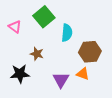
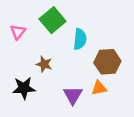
pink triangle: (15, 27) -> (18, 32), turned 32
orange triangle: (83, 74) -> (99, 88), turned -32

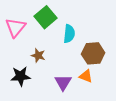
pink triangle: (18, 32) -> (15, 27), size x1.5
orange triangle: (99, 88) -> (86, 76), turned 32

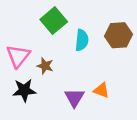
pink triangle: (15, 27) -> (18, 56), moved
brown hexagon: (93, 53) -> (119, 35), moved

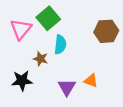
cyan semicircle: (82, 40) -> (60, 44), moved
pink triangle: (18, 56) -> (21, 29), moved

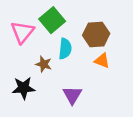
brown hexagon: (106, 31) -> (96, 34), moved
orange triangle: (91, 81) -> (102, 61), moved

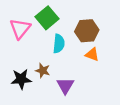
brown star: (44, 64) -> (43, 71), moved

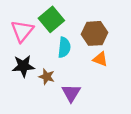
black star: (21, 79) -> (23, 66), moved

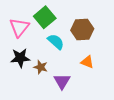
cyan semicircle: (64, 47) -> (56, 42), turned -54
orange triangle: (100, 59) -> (87, 62), moved

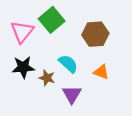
cyan semicircle: (56, 42) -> (68, 64), moved

